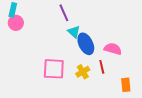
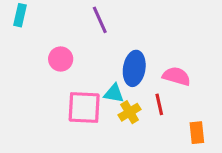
pink circle: (16, 23) -> (61, 59), moved
cyan triangle: (74, 32) -> (114, 93), moved, turned -32
blue ellipse: (86, 44) -> (134, 68), turned 35

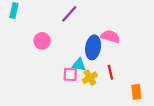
purple line: (100, 20) -> (69, 14), turned 66
pink semicircle: (176, 76) -> (110, 37), moved
pink square: (84, 108) -> (70, 74), moved, size x0.6

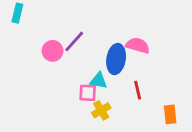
purple line: (69, 14) -> (74, 41), moved
yellow cross: (90, 78) -> (101, 110), moved

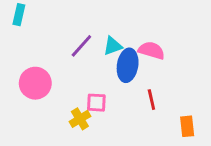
pink circle: (53, 51) -> (35, 83), moved, size x1.4
cyan triangle: (98, 81) -> (113, 46), moved, turned -30
yellow cross: (101, 110) -> (80, 119), moved

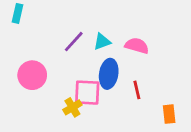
blue ellipse: (128, 65) -> (109, 74), moved
pink square: (96, 103) -> (87, 93), size x1.5

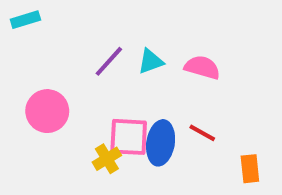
cyan rectangle: (17, 13) -> (25, 20), turned 60
blue ellipse: (109, 74) -> (161, 143), moved
red line: (137, 90) -> (202, 133), turned -48

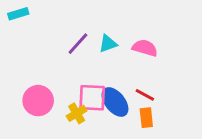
pink circle: (47, 111) -> (38, 101), moved
blue ellipse: (161, 143) -> (115, 102), turned -48
orange rectangle: (250, 169) -> (146, 118), moved

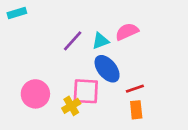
pink semicircle: (145, 48) -> (127, 32), moved, turned -40
red line: (145, 95) -> (135, 89), turned -48
blue ellipse: (115, 102) -> (107, 69), moved

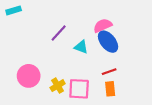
cyan triangle: (100, 41) -> (81, 47), moved, turned 40
blue ellipse: (107, 69) -> (108, 42), moved
pink square: (86, 91) -> (79, 89), moved

